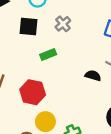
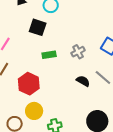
gray cross: (63, 24) -> (78, 52), moved

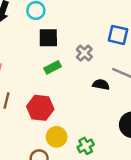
black square: (38, 27) -> (48, 38), moved

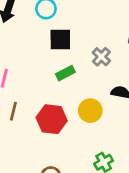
yellow circle: (57, 137) -> (90, 111), moved

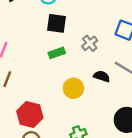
red hexagon: (52, 119) -> (30, 114), moved

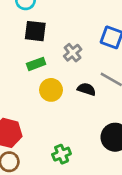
yellow circle: (73, 88) -> (51, 90), moved

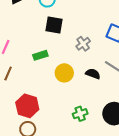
green rectangle: (36, 64) -> (40, 55), moved
green cross: (62, 154) -> (80, 114), moved

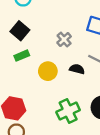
black square: (54, 25) -> (20, 31), moved, turned 36
green cross: (80, 114) -> (68, 111), size x1.5

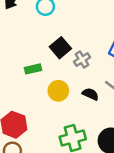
black square: (20, 31) -> (60, 48), moved

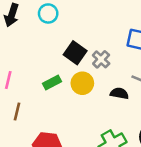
yellow circle: (58, 91) -> (82, 83), moved

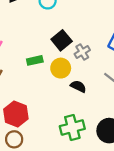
black semicircle: (119, 93) -> (78, 86), moved

